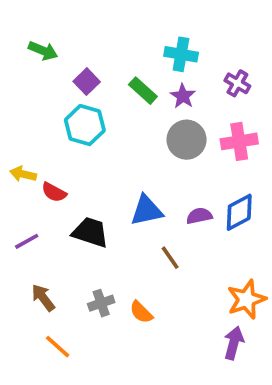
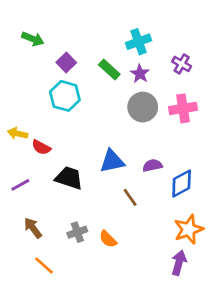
cyan cross: (181, 54) -> (139, 42), turned -30
blue diamond: (239, 212) -> (182, 183), moved

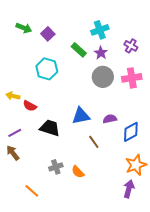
purple square: (66, 63) -> (48, 34), moved
brown arrow: (33, 228) -> (13, 153), moved

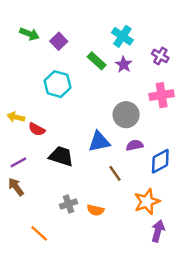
cyan cross: (100, 30) -> (122, 36), turned -36
gray circle: (103, 77) -> (126, 115), moved
orange star: (136, 165) -> (147, 202), moved
orange semicircle: (78, 172) -> (95, 210), turned -32

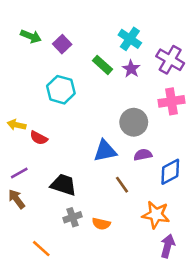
purple cross: (160, 56) -> (170, 60), size x1.5
black trapezoid: (61, 156) -> (63, 185), moved
orange star: (147, 202) -> (156, 215), turned 30

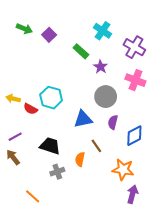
purple star: (131, 69) -> (100, 67), moved
cyan hexagon: (61, 90) -> (51, 98), moved
pink cross: (171, 101) -> (135, 80), turned 30
purple semicircle: (143, 155) -> (113, 122), turned -64
orange semicircle: (101, 224) -> (80, 159), moved, turned 88

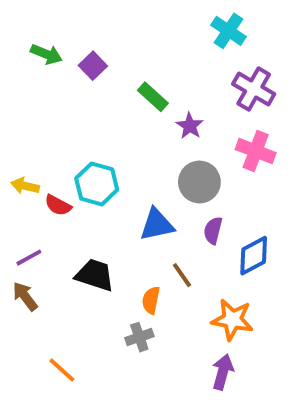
cyan cross: (103, 31) -> (228, 31), moved
gray cross: (57, 172) -> (139, 337), moved
purple arrow: (132, 194) -> (223, 372), moved

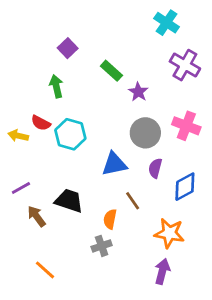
green arrow: (46, 54) -> (56, 86), moved, turned -125
pink cross: (256, 151) -> (186, 126), moved
red semicircle: (58, 205) -> (41, 123), moved
brown arrow: (25, 296) -> (36, 216), moved

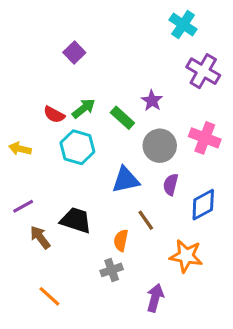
green rectangle: (111, 71) -> (122, 118), moved
green arrow: (56, 86) -> (84, 108), moved, turned 65
red semicircle: (41, 123) -> (54, 115), moved
purple arrow: (162, 271) -> (155, 298), moved

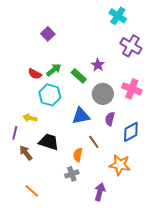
yellow arrow: (20, 149) -> (30, 118), moved
purple line: (23, 206) -> (15, 133), turned -48

